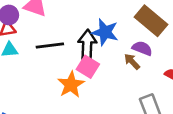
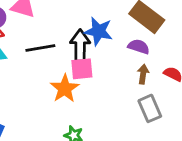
brown arrow: (132, 62) -> (143, 74), moved, turned 54
pink square: (88, 67) -> (82, 69), turned -35

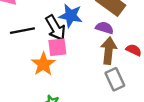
black arrow: (80, 46) -> (56, 28), turned 150
brown arrow: (143, 74) -> (109, 51), size x1.6

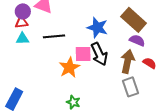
black arrow: (56, 28) -> (99, 54), moved
purple semicircle: (105, 28) -> (137, 40), moved

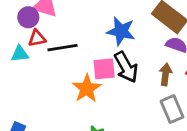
purple circle: (23, 11) -> (28, 17), moved
red triangle: (21, 22) -> (37, 38), moved
brown arrow: (128, 61) -> (166, 74), size x0.7

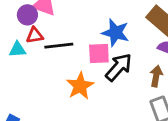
black arrow: (126, 67) -> (119, 67), turned -112
pink square: (104, 69) -> (99, 53), moved

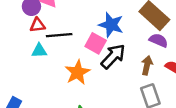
cyan triangle: (17, 50) -> (39, 51), moved
pink square: (99, 53) -> (96, 43), turned 30

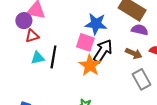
black line: (59, 35) -> (53, 57), moved, turned -65
brown arrow: (147, 65) -> (134, 53), turned 112
orange star: (77, 72) -> (90, 65), moved

